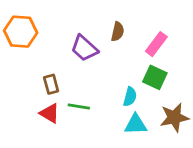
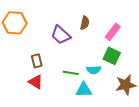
cyan semicircle: (130, 97) -> (94, 70), turned 72
green line: (79, 106) -> (71, 73), moved
cyan triangle: (136, 124) -> (84, 90), moved

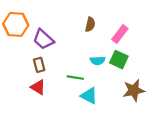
purple trapezoid: (61, 35) -> (43, 39), moved
cyan semicircle: (94, 70) -> (98, 61), moved
cyan triangle: (84, 90) -> (89, 96), turned 30

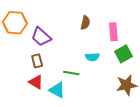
pink rectangle: (120, 34) -> (113, 32), turned -42
green square: (119, 60) -> (124, 54), moved, turned 36
cyan triangle: (89, 96) -> (57, 90), moved

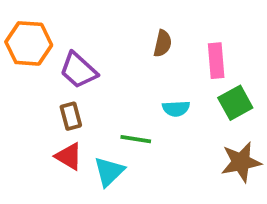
cyan triangle: (57, 90) -> (109, 172), turned 48

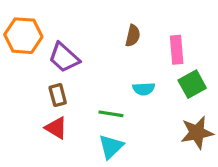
cyan triangle: (109, 172) -> (111, 147), moved

